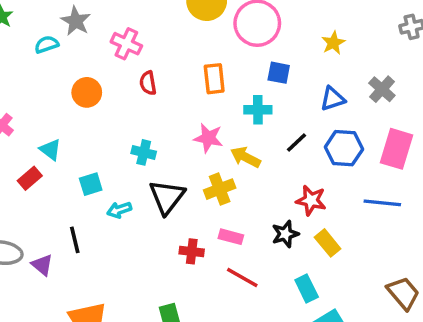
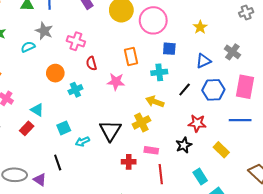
pink star: (208, 138) -> (116, 82), moved
cyan cross: (144, 152) -> (75, 90), moved, turned -32
yellow rectangle: (328, 243) -> (221, 150), moved
red line: (242, 278) -> (161, 174), turned 60

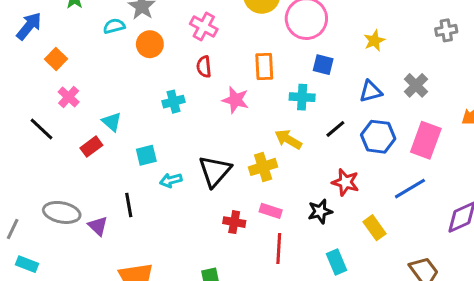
pink cross: (76, 41) -> (204, 26), moved
orange circle: (55, 73) -> (150, 44), moved
blue line: (240, 120) -> (410, 189), turned -40

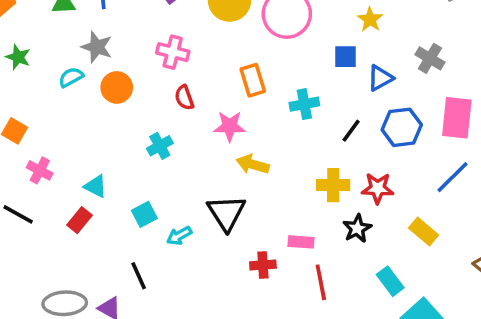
blue square: (323, 65) -> (345, 57), moved
yellow arrow: (288, 139) -> (253, 164), moved
yellow cross: (263, 167) -> (333, 185), moved, turned 32

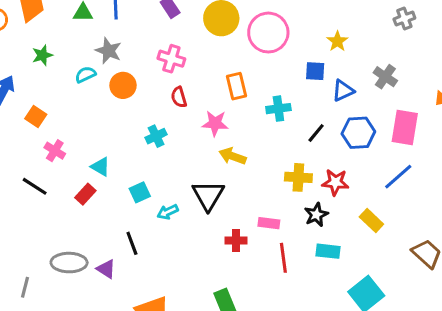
green star: (18, 57) -> (42, 55), turned 30
cyan rectangle: (390, 281) -> (328, 251), moved, turned -50

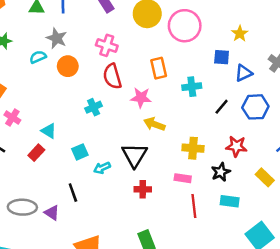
red semicircle: (179, 97) -> (112, 76), size x1.5
yellow cross: (298, 177) -> (193, 148), moved
red cross: (236, 240) -> (143, 189), moved

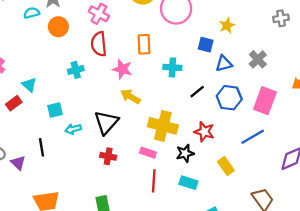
yellow cross: (193, 148) -> (163, 126), size x1.4

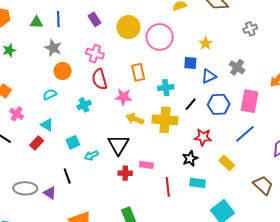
cyan semicircle: (32, 13) -> (50, 94), moved
yellow cross: (163, 126) -> (165, 120), moved
pink rectangle: (148, 153) -> (146, 165), moved

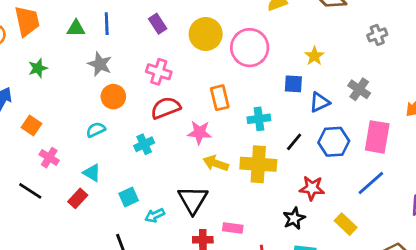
red semicircle: (100, 79) -> (166, 108), turned 85

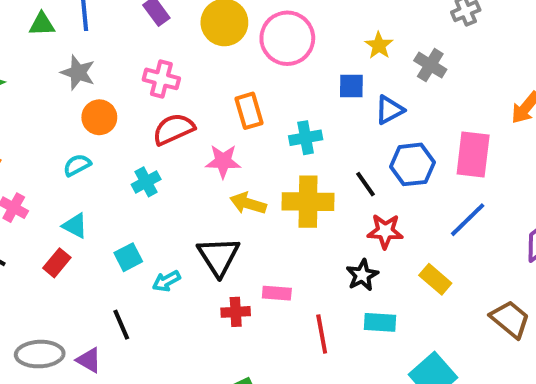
gray cross: (359, 89) -> (430, 65), moved
black line: (294, 142) -> (365, 184), moved, turned -72

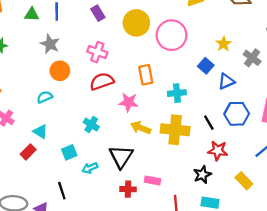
blue square: (351, 86) -> (206, 66), turned 35
cyan cross: (146, 182) -> (91, 124), moved, turned -35

